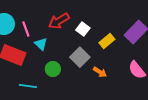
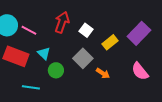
red arrow: (59, 21) -> (62, 22), turned 140
pink line: (26, 29) -> (29, 30), turned -42
cyan triangle: (41, 44) -> (44, 53), moved

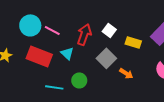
red arrow: (62, 22) -> (84, 34), moved
yellow rectangle: (110, 42) -> (133, 42), turned 56
green circle: (56, 70) -> (79, 80), moved

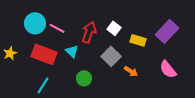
cyan line: (54, 87) -> (43, 85), moved, turned -66

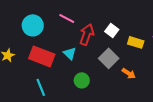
pink line: (57, 28) -> (67, 18), moved
cyan line: (43, 85) -> (41, 87), turned -54

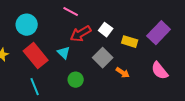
pink line: (67, 18) -> (71, 12), moved
red arrow: (87, 34) -> (81, 34), turned -140
red rectangle: (42, 56) -> (36, 56), turned 30

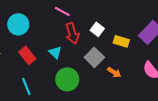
red arrow: (81, 34) -> (72, 33), turned -75
red rectangle: (36, 56) -> (27, 55), size x0.7
green circle: (76, 80) -> (67, 79), size x1.5

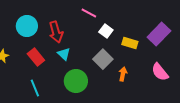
pink line: (62, 11) -> (89, 13), moved
red arrow: (72, 33) -> (56, 32), moved
orange arrow: (114, 72) -> (123, 74), turned -112

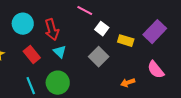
orange arrow: (123, 74) -> (128, 83), moved, turned -120
green circle: (76, 81) -> (58, 83), moved

